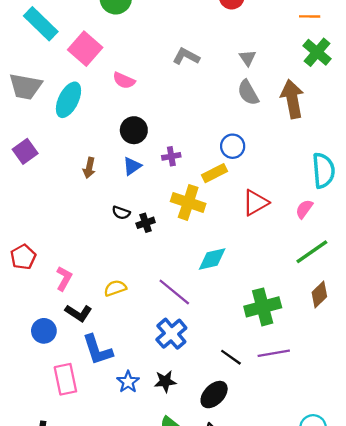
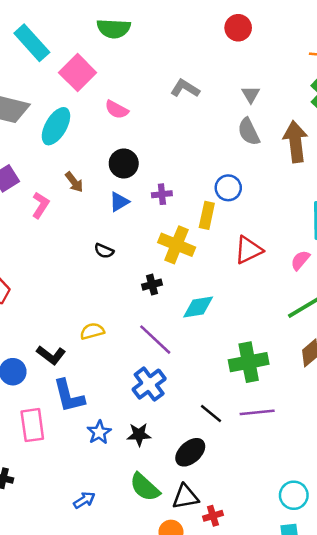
brown arrow: (89, 168) -> (74, 182), moved, turned -54
yellow rectangle: (214, 173) -> (207, 215), turned -55
black cross: (146, 223) -> (152, 285), moved
pink L-shape: (64, 278) -> (41, 205), moved

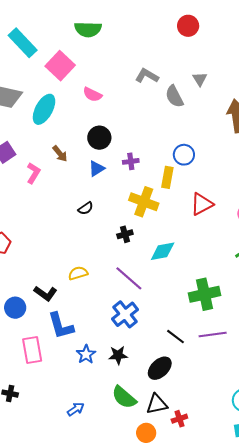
gray semicircle: (249, 132) -> (174, 96), moved
black semicircle: (104, 251) -> (86, 208), turned -56

